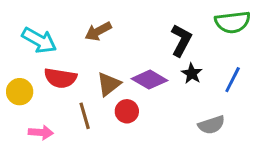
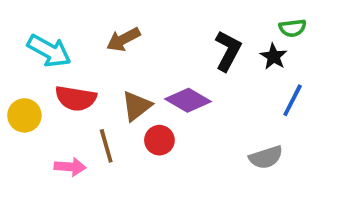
green semicircle: (233, 22) -> (293, 28), size x0.6
black star: (192, 74) -> (274, 56), moved
pink arrow: (41, 132) -> (70, 167), moved

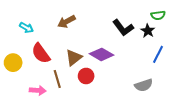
cyan arrow: (49, 51) -> (26, 28), size x0.6
black L-shape: (228, 51) -> (123, 28), turned 115
red semicircle: (76, 98) -> (41, 53), turned 45

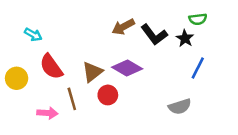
brown arrow: (67, 21) -> (123, 27), moved

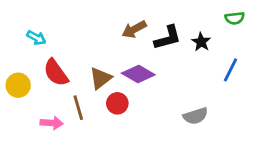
green semicircle: (198, 19) -> (235, 18), moved
black L-shape: (154, 35) -> (168, 38), turned -68
blue line: (198, 68) -> (230, 70), moved

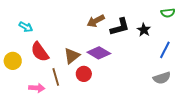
gray semicircle: (196, 116) -> (162, 78), moved

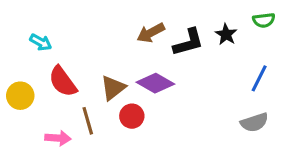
black star: (144, 30) -> (226, 34), moved

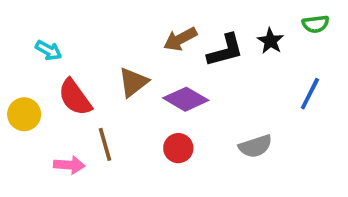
brown triangle: (113, 88) -> (133, 82), moved
red circle: (132, 116) -> (178, 148), moved
gray semicircle: (254, 122) -> (255, 146), moved

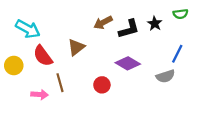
cyan arrow: (49, 50) -> (28, 29), size x1.6
purple diamond: (186, 99) -> (128, 63), moved
gray semicircle: (255, 146) -> (165, 76), moved

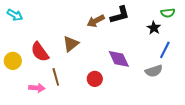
black star: (155, 24) -> (154, 28), moved
cyan arrow: (28, 29) -> (15, 15), moved, size x0.7
black L-shape: (129, 29) -> (120, 15), moved
purple diamond: (128, 63) -> (119, 59), turned 35

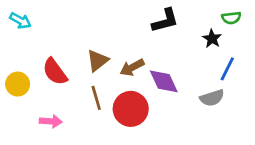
brown arrow: (96, 21) -> (132, 68), moved
brown line: (56, 77) -> (96, 98), moved
red circle: (95, 79) -> (131, 109), size x1.6

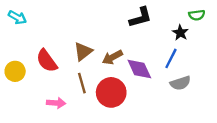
blue line: (227, 69) -> (171, 58), moved
pink arrow: (51, 121) -> (56, 103), moved

